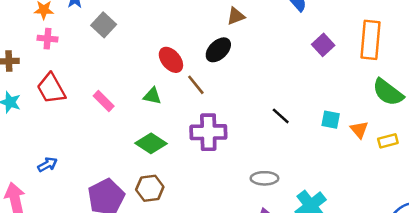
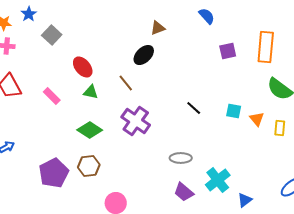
purple square: (323, 45) -> (228, 51), turned 30
red ellipse: (171, 60) -> (83, 67), moved
purple cross: (208, 132) -> (136, 121), turned 36
yellow rectangle: (388, 141) -> (280, 128), turned -70

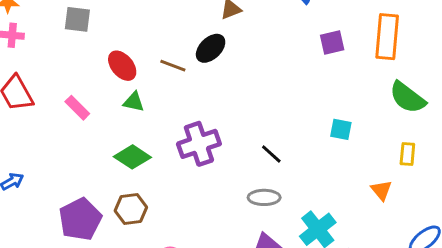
gray square: (52, 35) -> (77, 19), turned -36
brown line: (126, 83) -> (173, 66), moved, turned -30
black line: (194, 108) -> (271, 154), moved
orange triangle: (257, 119) -> (381, 190), moved
purple cross: (136, 121) -> (199, 144), turned 36

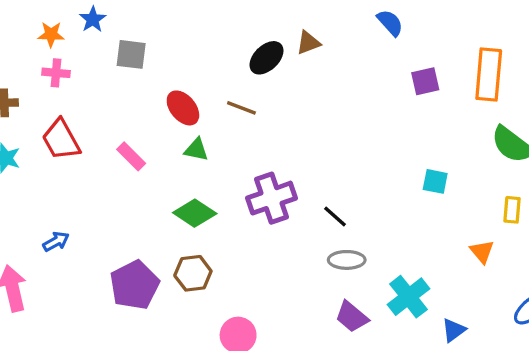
black ellipse: (211, 48) -> (266, 58), moved
black line: (271, 154) -> (335, 216), moved

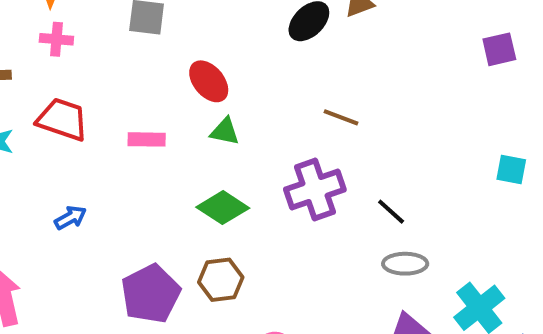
brown line: (241, 108) -> (341, 117), moved
red trapezoid: (61, 140) -> (62, 119), turned 138
pink rectangle: (131, 156) -> (147, 139), turned -44
blue arrow: (56, 242) -> (70, 218), moved

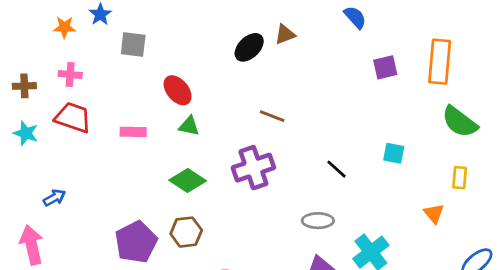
pink cross: (56, 39) -> (70, 75), moved
black line: (391, 212) -> (336, 169), moved
blue arrow: (70, 218) -> (54, 198), moved

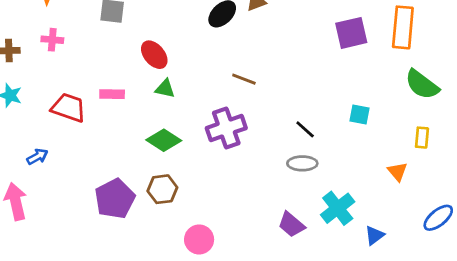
purple square: (385, 67) -> (351, 33), size x1.4
red trapezoid: (73, 117) -> (69, 108), moved
gray ellipse: (318, 221) -> (302, 163), moved

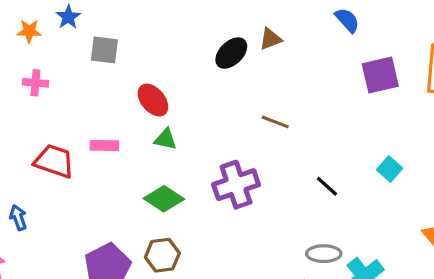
brown line: (244, 79) -> (275, 122), moved
cyan square: (359, 114) -> (390, 169), turned 30
blue arrow: (37, 157) -> (18, 218), turned -80
gray ellipse: (302, 163) -> (324, 254), moved

